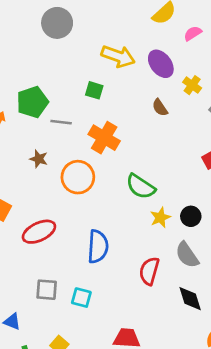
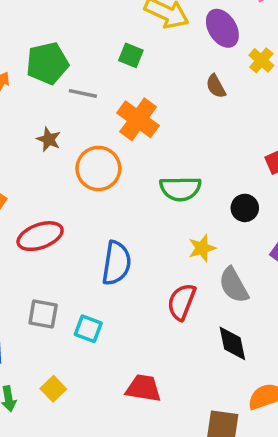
green semicircle: (141, 187) -> (180, 189), turned -40
black circle: (191, 216) -> (245, 208), moved
yellow star: (160, 218) -> (202, 248), moved

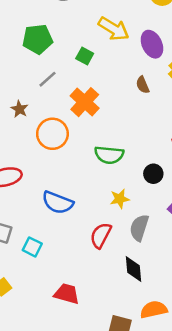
green pentagon: (47, 63) -> (38, 39), moved
gray line: (83, 93) -> (48, 79), turned -60
blue semicircle: (116, 263) -> (58, 203), turned 96
gray semicircle: (234, 285) -> (139, 228), turned 40

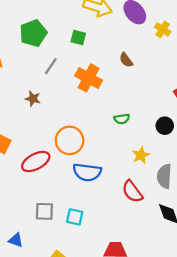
brown semicircle: (143, 85) -> (126, 60), moved
orange circle: (52, 134) -> (70, 140), moved
green semicircle: (109, 155) -> (122, 119), size x0.6
red semicircle: (101, 235) -> (132, 191), turned -50

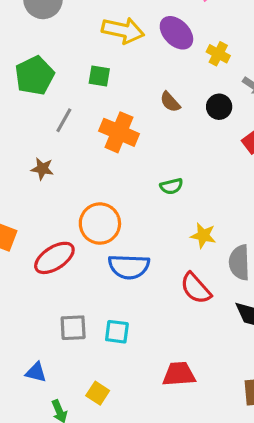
black circle: (165, 126) -> (219, 107), moved
yellow star: (141, 155) -> (203, 236), turned -30

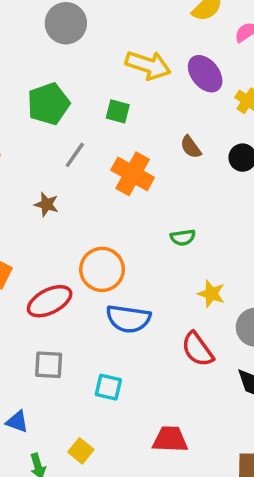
gray square: (73, 328) -> (49, 365), moved

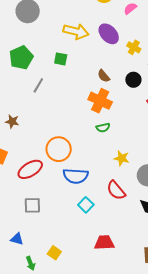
orange cross: (133, 174) -> (100, 101), moved
brown star: (46, 204) -> (12, 121), moved
cyan square: (108, 387) -> (86, 205), moved, turned 35

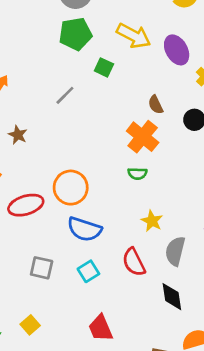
green pentagon: (21, 58) -> (75, 34), moved
gray square: (32, 205) -> (42, 268), moved
red trapezoid: (104, 243) -> (101, 328), turned -125

